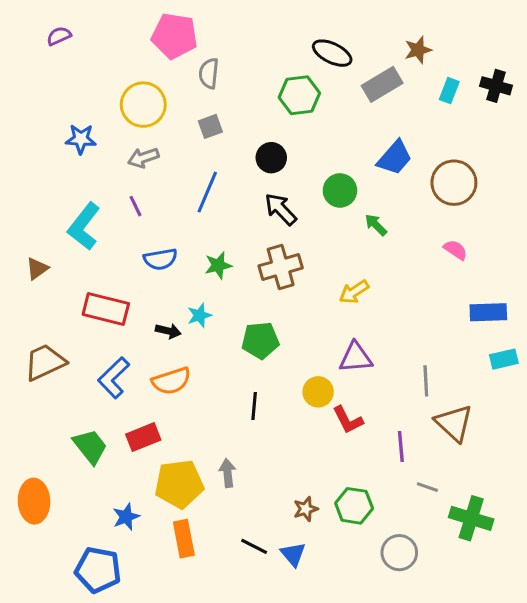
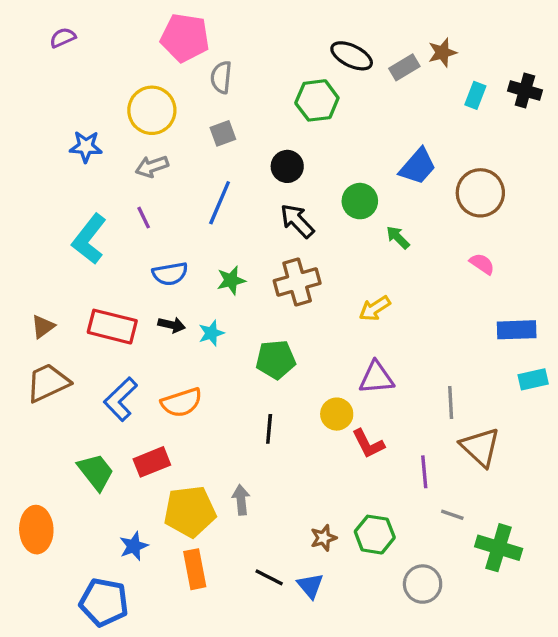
gray rectangle: (382, 84) -> (404, 67), moved, size x0.7
brown triangle: (37, 269) -> (43, 327), moved
black arrow: (168, 331) -> (172, 325), moved

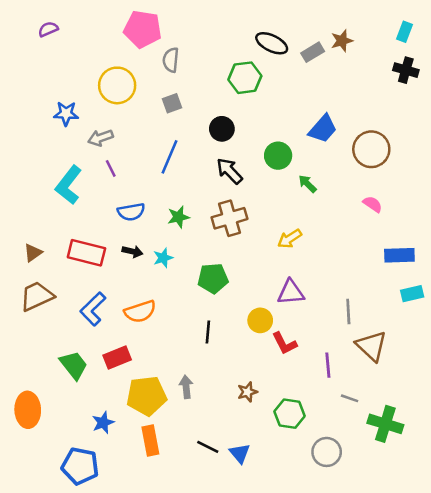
cyan rectangle: (475, 95) -> (405, 32), moved
gray arrow: (152, 166) -> (101, 138), moved
brown star: (324, 538) -> (247, 392), moved

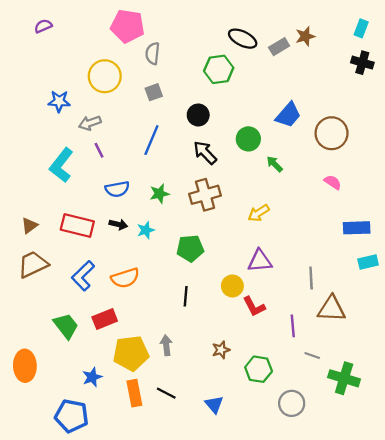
brown triangle: (371, 346) -> (332, 309), turned -40
black line: (208, 447) -> (166, 393), moved

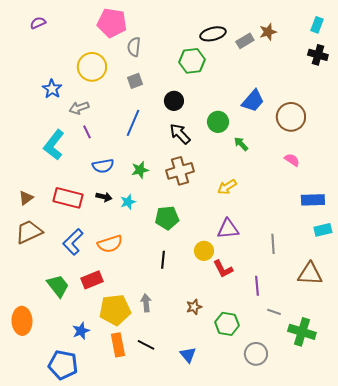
black ellipse: (243, 39) -> (213, 34), turned -40
blue star: (59, 101) -> (52, 89), turned 30
brown triangle: (332, 309) -> (310, 274), moved

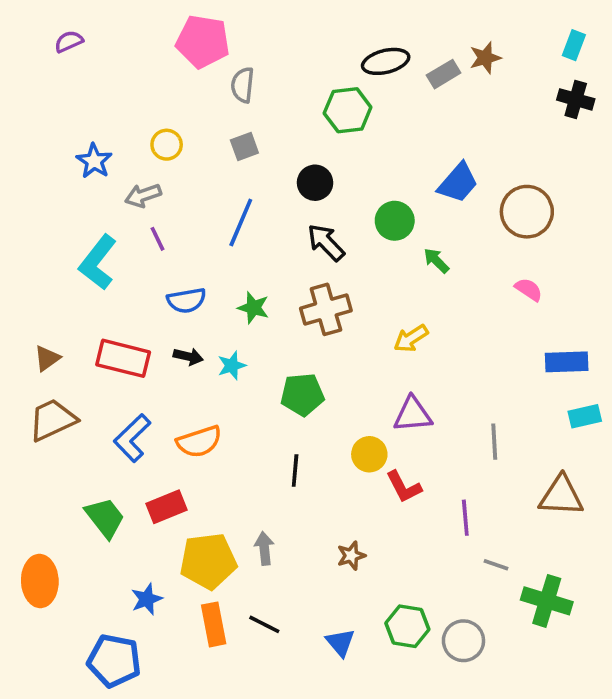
yellow circle: (92, 67) -> (167, 145), moved, size x0.6
green star: (140, 170) -> (253, 308), turned 30
green hexagon: (227, 324) -> (407, 626), moved

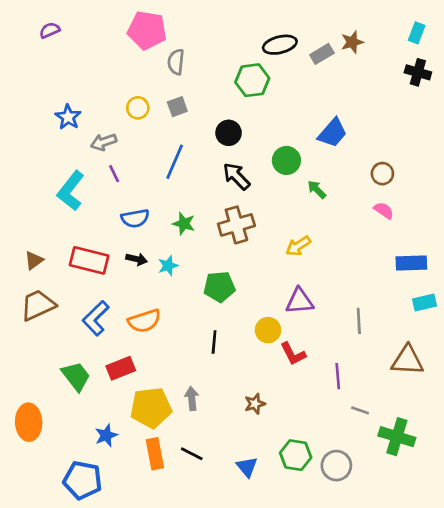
yellow circle: (167, 145) -> (138, 108), moved
brown circle: (527, 212) -> (382, 174), moved, size x0.6

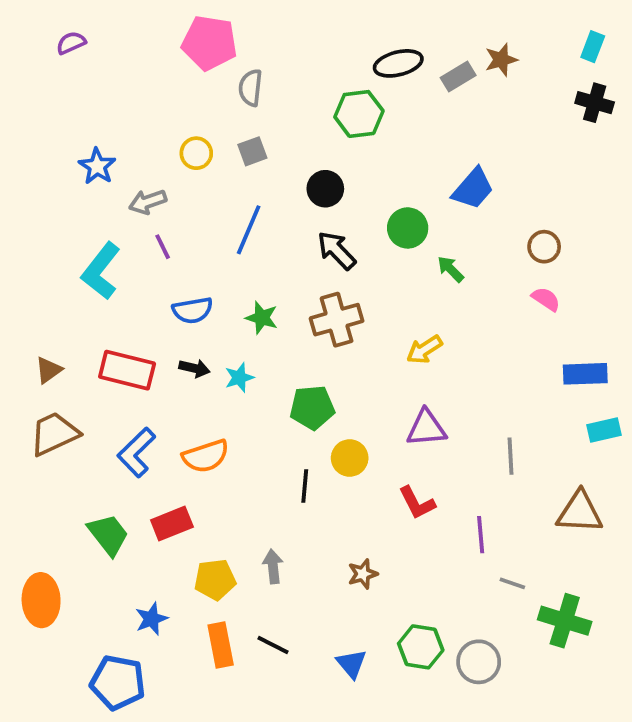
yellow circle: (268, 330) -> (350, 458), moved
yellow pentagon: (151, 408) -> (215, 580), size x0.7

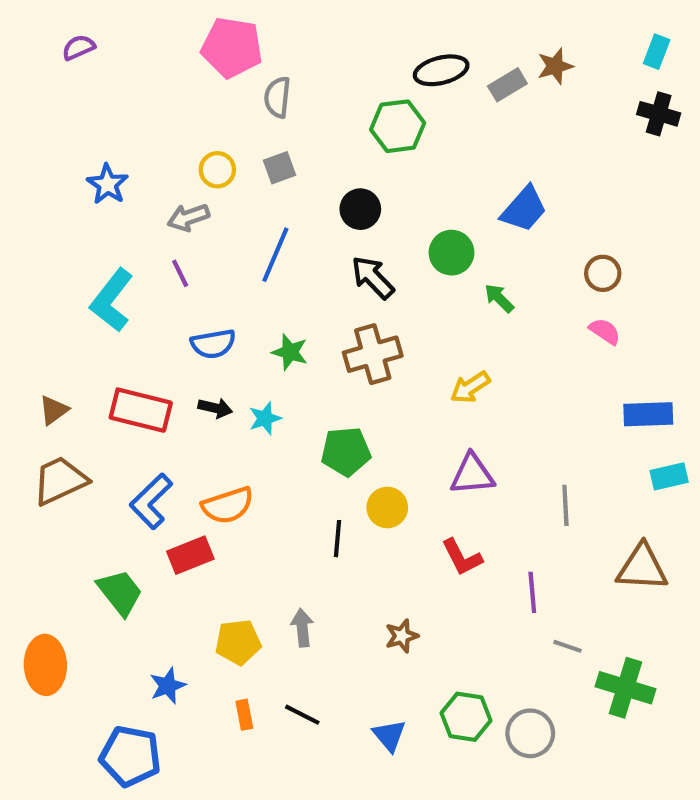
gray arrow: (148, 202) -> (188, 217), moved
red rectangle: (172, 523) -> (190, 555), moved
orange rectangle: (221, 645) -> (244, 715), size x0.6

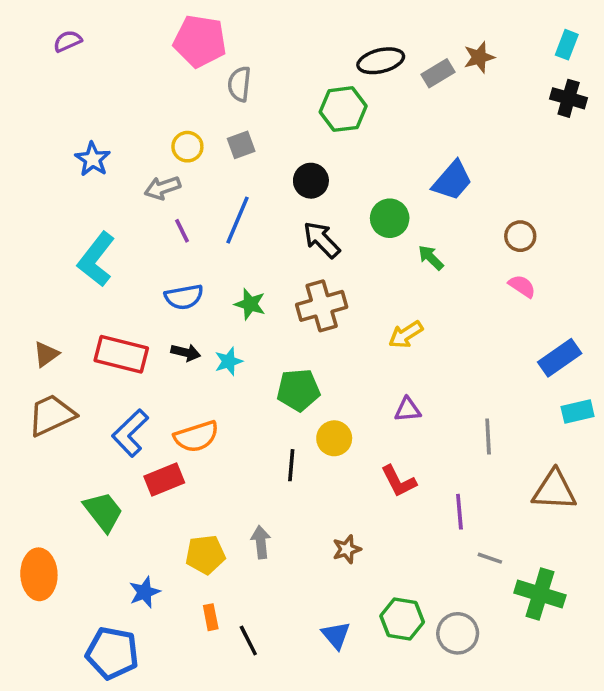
purple line: (180, 273) -> (182, 231), moved
blue rectangle: (648, 414) -> (560, 358), turned -33
purple triangle: (472, 474) -> (408, 410), size x0.7
black line: (302, 715) -> (248, 641), moved, turned 36

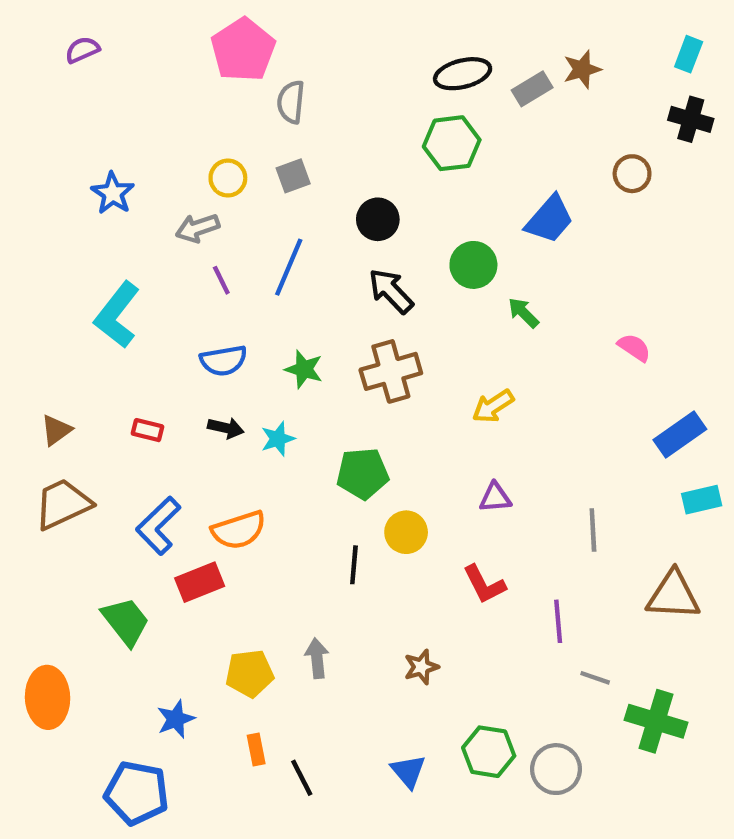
pink pentagon: (200, 41) -> (243, 50), turned 30
green hexagon: (343, 109) -> (452, 143), moved
brown circle: (520, 236) -> (632, 174), moved
red rectangle: (121, 354) -> (147, 430), size x0.5

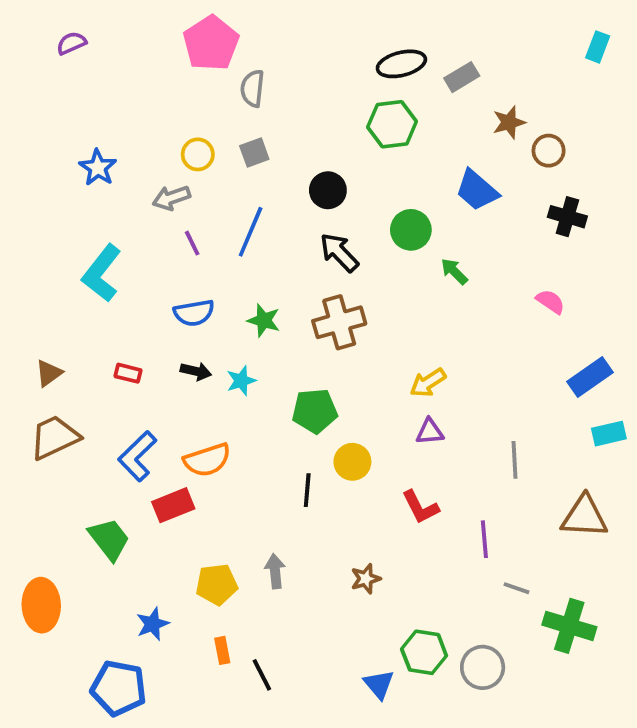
brown star: (582, 69) -> (509, 122), moved
black cross: (691, 119) -> (567, 217), moved
blue trapezoid: (549, 219) -> (477, 190), turned 90
yellow arrow: (493, 406) -> (428, 383), moved
blue triangle: (408, 771) -> (379, 684), moved

